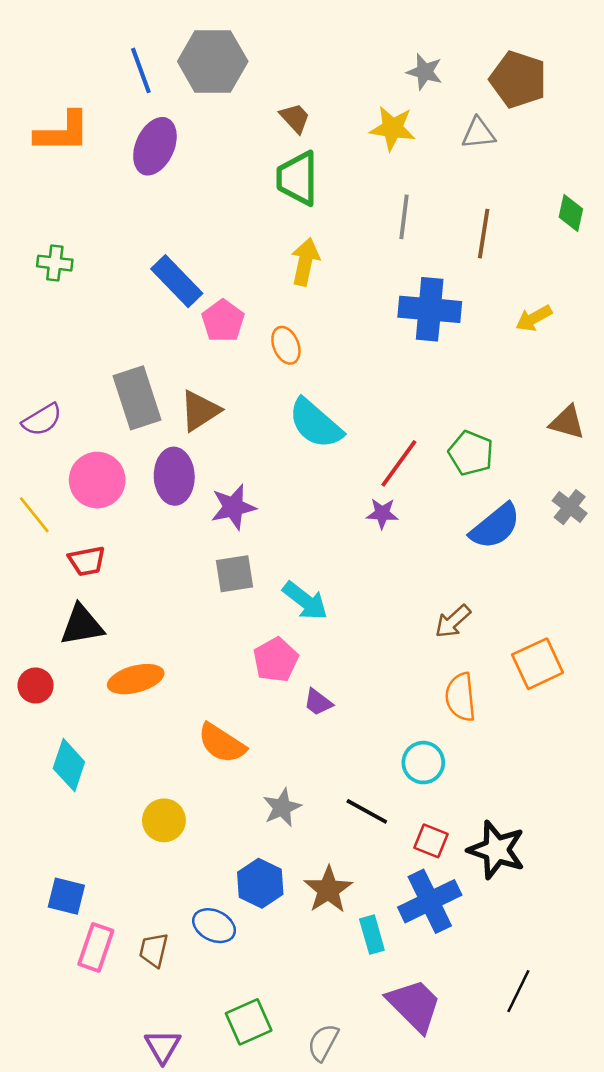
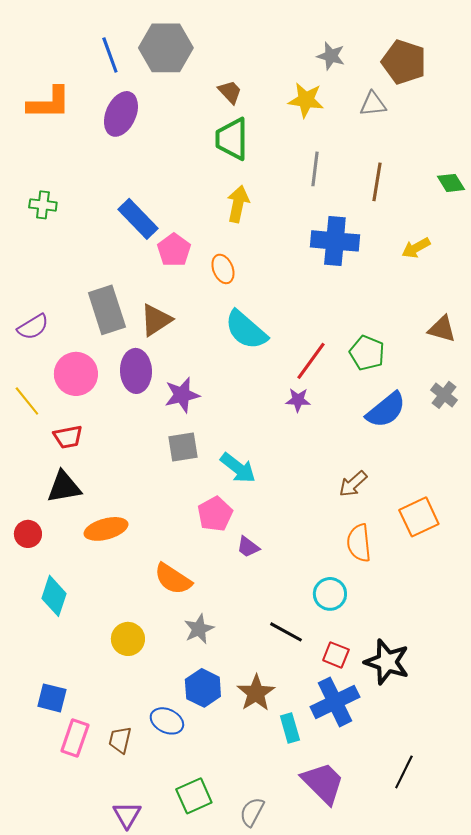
green diamond: (571, 213) -> (451, 183), moved, turned -44
gray star: (282, 807) -> (199, 629), moved

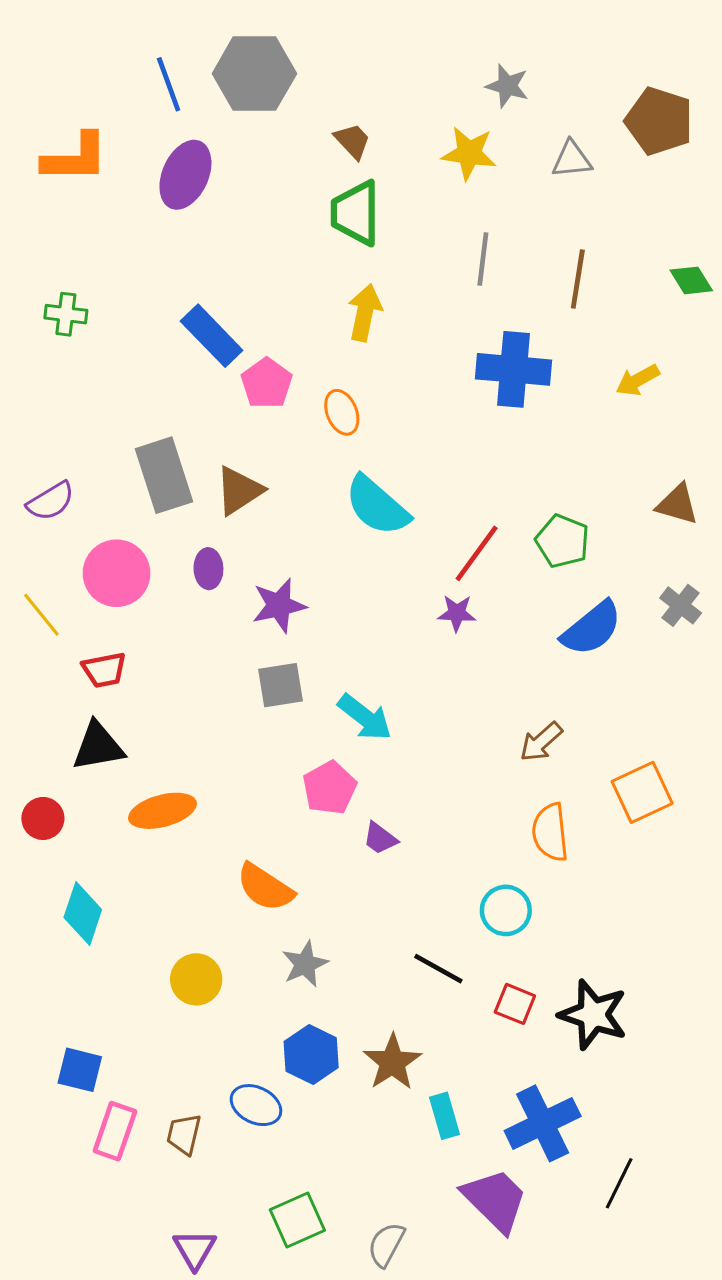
brown pentagon: (404, 62) -> (659, 121), moved
purple ellipse: (136, 371) -> (208, 569), size x0.6
blue cross: (335, 702) -> (543, 1123), moved

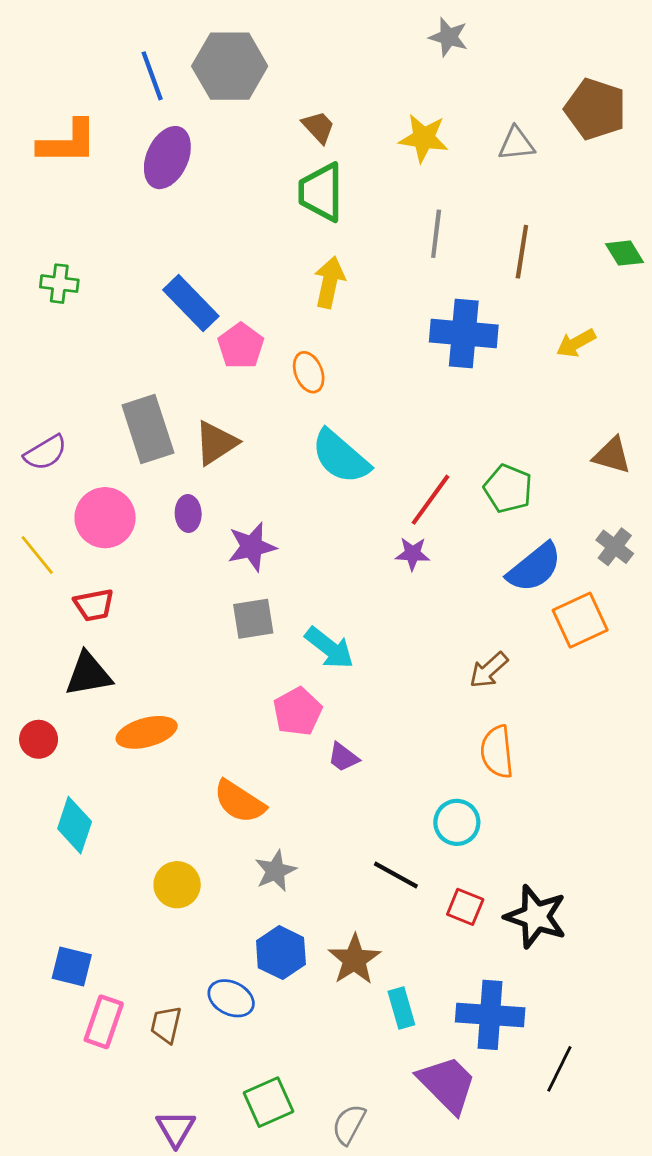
gray star: (507, 86) -> (449, 37), moved
orange square: (642, 792) -> (580, 620), moved
blue cross: (543, 1123) -> (490, 1015), turned 30

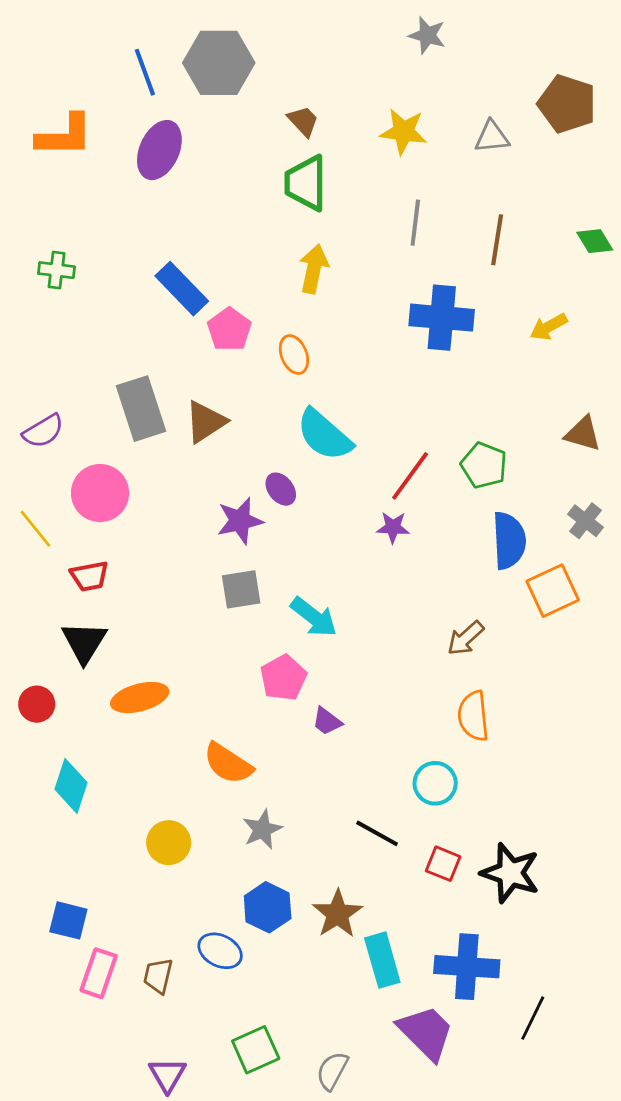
purple ellipse: (188, 514) -> (281, 489), moved, turned -36
blue semicircle: (534, 568) -> (509, 541), turned -54
black triangle: (88, 674) -> (84, 642), turned -48
cyan rectangle: (401, 1008) -> (382, 960), size x1.4

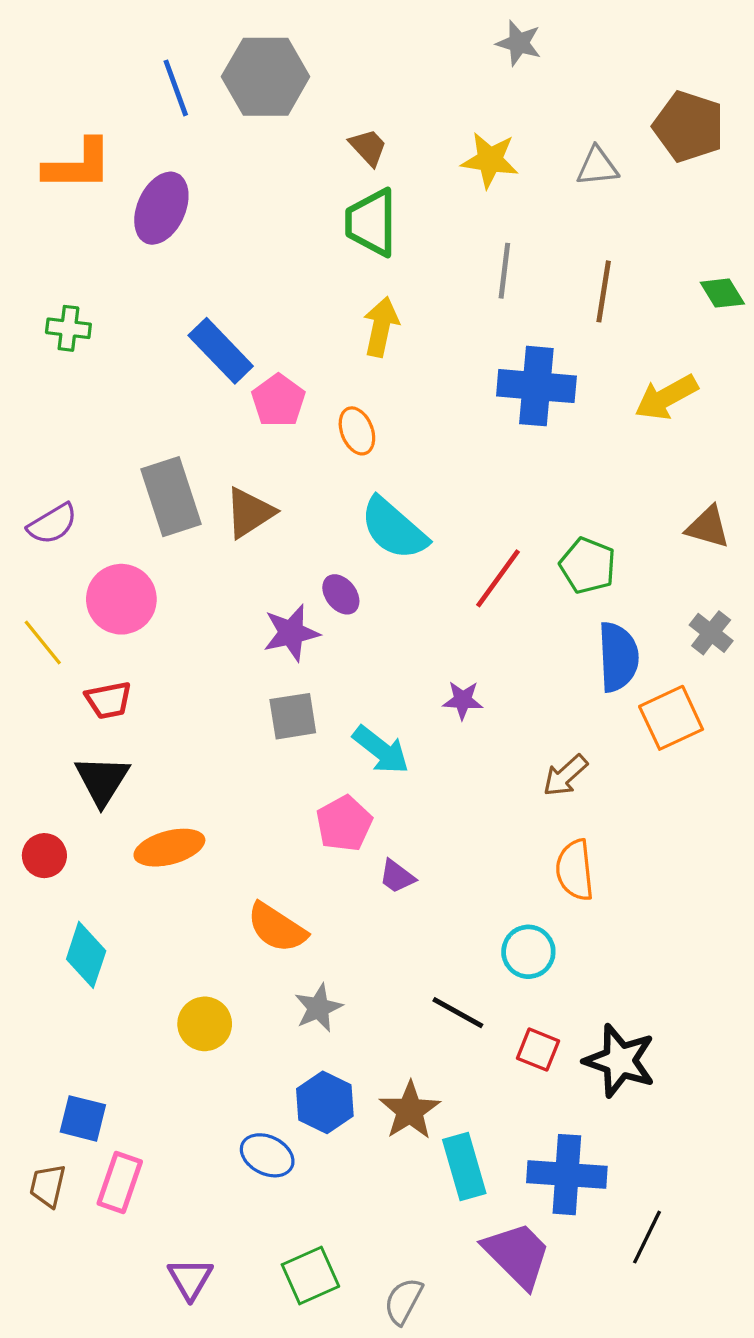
purple ellipse: (159, 150) -> (161, 208), moved
yellow arrow: (549, 327) -> (666, 397), size x1.4
purple star: (393, 527) -> (463, 700), moved
brown trapezoid: (158, 976) -> (48, 1186), moved
purple triangle: (167, 1075) -> (190, 1279), moved

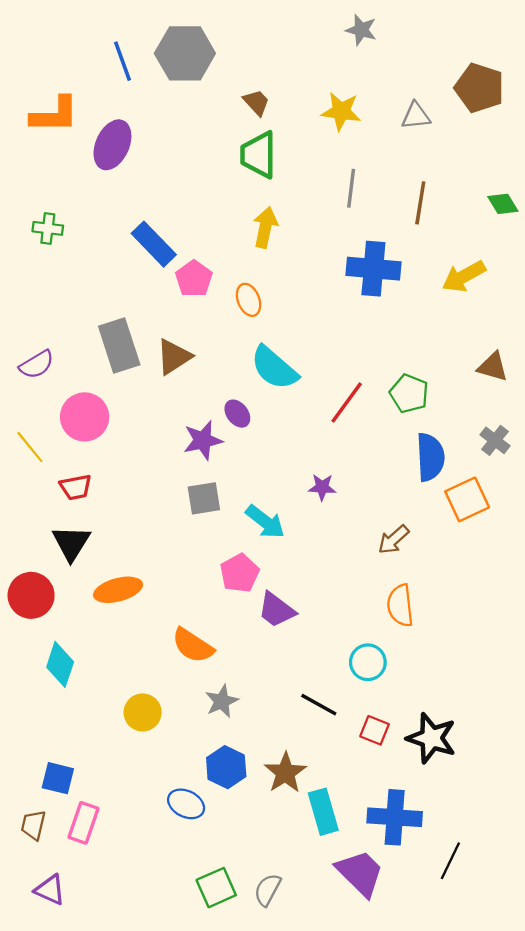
red circle: (44, 856) -> (31, 595), size x1.5
purple trapezoid: (397, 876) -> (276, 610), size x1.5
purple triangle: (190, 1279) -> (50, 890), moved, turned -36
gray semicircle: (403, 1301) -> (267, 890), moved

